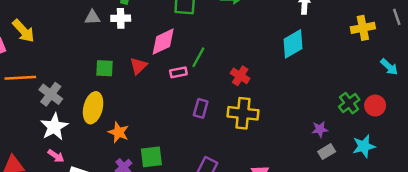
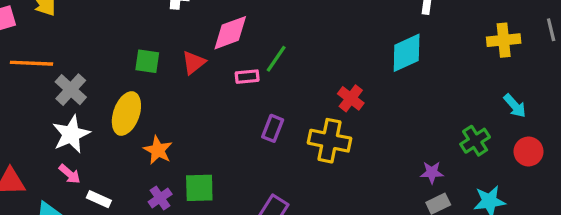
cyan arrow: (389, 67) -> (515, 106), moved
red cross: (240, 76) -> (351, 98), moved
red circle: (375, 106) -> (528, 151), moved

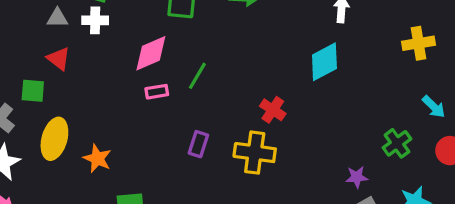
green square: (147, 61) -> (33, 91), moved
red triangle: (194, 62) -> (59, 59), moved, turned -40
pink rectangle: (247, 77) -> (157, 92), moved
orange star: (158, 150) -> (97, 159), moved

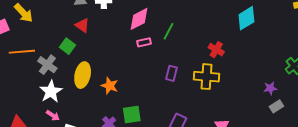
green square: (33, 91) -> (68, 46), turned 35

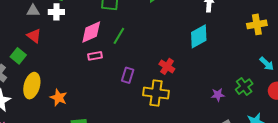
green line: (169, 31) -> (119, 36), moved
purple rectangle: (171, 73) -> (128, 75), moved
purple star: (270, 88) -> (218, 95), moved

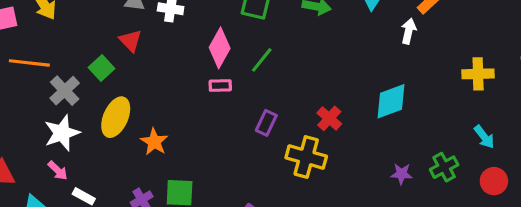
pink diamond: (91, 32) -> (220, 48), turned -45
cyan diamond: (199, 36) -> (391, 101), moved

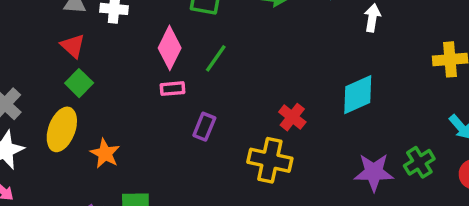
green square: (101, 68) -> (79, 83), moved
purple rectangle: (266, 123) -> (204, 127), moved
purple star: (401, 174) -> (374, 172), size x1.6

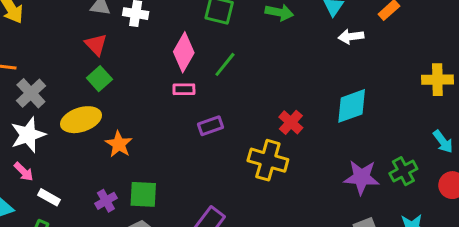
white arrow: (372, 18) -> (351, 36), moved, turned -110
purple rectangle: (204, 127) -> (210, 126), turned 45
yellow ellipse: (62, 129) -> (81, 120), turned 48

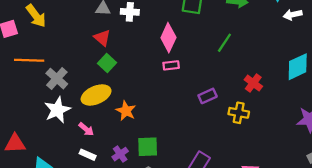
green line: (225, 64) -> (224, 43), moved
purple rectangle: (210, 126) -> (208, 96), moved
yellow cross: (268, 160) -> (239, 113), size x0.7
pink arrow: (24, 172) -> (86, 129), moved
white rectangle: (49, 197) -> (88, 155), moved

